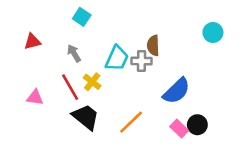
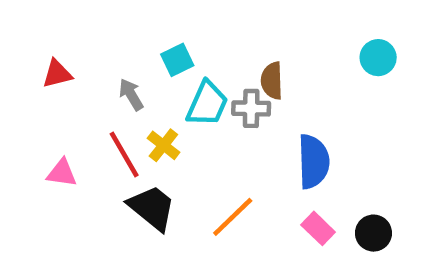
cyan square: (82, 17) -> (177, 60), moved, turned 30
blue semicircle: (177, 91) -> (313, 161), turned -48
black circle: (197, 125) -> (373, 233), moved

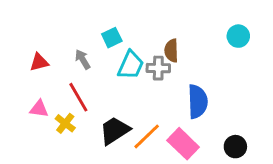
red triangle: (57, 74) -> (39, 62), moved
yellow cross: (163, 145) -> (65, 123), moved
black trapezoid: (152, 208) -> (115, 131), moved, turned -72
pink rectangle: (318, 228) -> (183, 144), moved, size x1.5

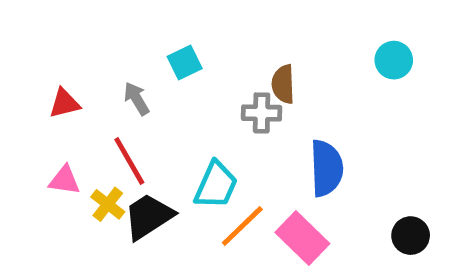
cyan trapezoid: (131, 65) -> (216, 185), moved
black trapezoid: (115, 131) -> (149, 216), moved
black circle: (235, 147) -> (411, 236), moved

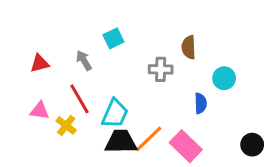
cyan circle: (394, 60) -> (224, 78), moved
brown semicircle: (283, 84) -> (189, 47), moved
blue semicircle: (326, 168) -> (200, 103), size x0.6
cyan trapezoid: (216, 185) -> (115, 114), moved
black trapezoid: (149, 216) -> (121, 142), moved, turned 32

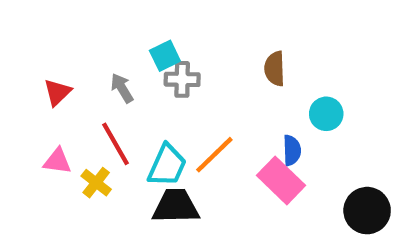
red triangle: (40, 63) -> (57, 92), turned -30
gray cross: (161, 69) -> (182, 79), moved
orange line: (149, 139) -> (214, 155), moved
black circle: (252, 145) -> (367, 211), size x1.4
pink rectangle: (186, 146) -> (281, 180), moved

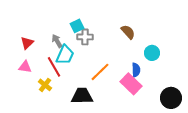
brown semicircle: (275, 69) -> (128, 32), turned 140
pink triangle: (57, 161) -> (25, 67), moved
cyan trapezoid: (167, 165) -> (65, 55), moved

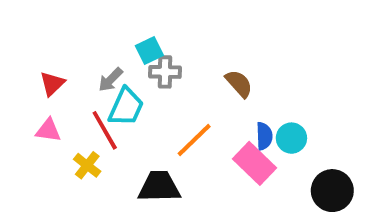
brown semicircle: (128, 32) -> (239, 84), moved
gray arrow: (57, 41) -> (111, 80), turned -104
cyan circle: (152, 53) -> (291, 138), moved

